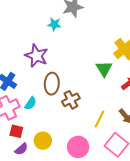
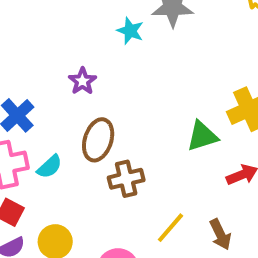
purple star: (36, 56) -> (82, 81), size x0.6
green triangle: (104, 69) -> (202, 136), turned 30

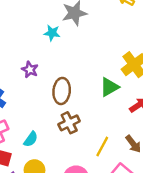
brown ellipse: (98, 140) -> (62, 91), moved
cyan semicircle: (50, 167) -> (31, 139), moved

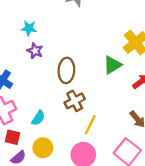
cyan star: (52, 33) -> (29, 28), moved
yellow line: (102, 147) -> (90, 125), moved

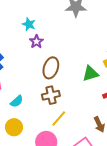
purple star: (35, 51) -> (36, 42), moved

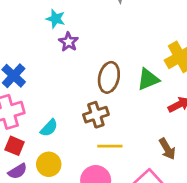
brown ellipse: (51, 68) -> (109, 77), moved
yellow line: (59, 119) -> (110, 146), turned 54

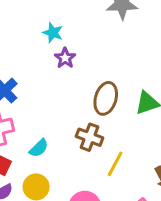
brown cross: (96, 115) -> (89, 137), turned 35
yellow line: (110, 146) -> (115, 164), moved, turned -65

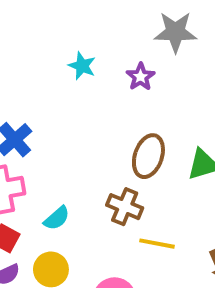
purple star: (65, 58) -> (141, 77), moved
yellow line: (115, 164) -> (157, 244), turned 70

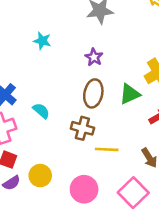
purple star: (141, 77) -> (94, 57), moved
cyan semicircle: (57, 218) -> (41, 111), moved, turned -90

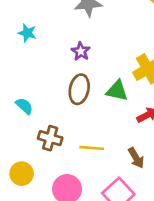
green triangle: (130, 94) -> (117, 91), turned 35
brown cross: (82, 128) -> (50, 138), moved

